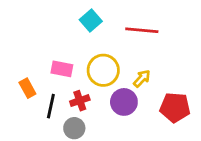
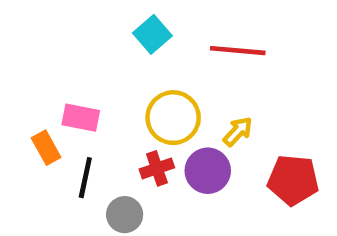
pink rectangle: (62, 69) -> (81, 118), moved
red cross: (80, 101) -> (157, 168), moved

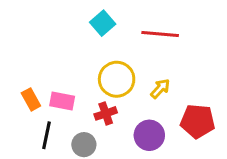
pink rectangle: (81, 118) -> (62, 101), moved
purple circle: (208, 171) -> (149, 135), moved
black line: (85, 178) -> (47, 135), moved

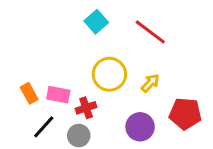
red line: (160, 34) -> (150, 32), turned 32
red cross: (106, 113) -> (86, 108), moved
black line: (47, 135) -> (44, 127), turned 30

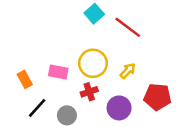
cyan square: (96, 22) -> (94, 14), moved
pink rectangle: (58, 95) -> (58, 72), moved
red cross: (86, 108) -> (89, 92), moved

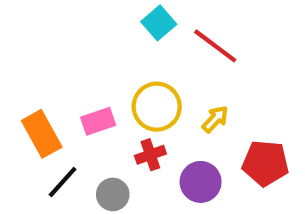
pink rectangle: (58, 72) -> (98, 121), turned -30
orange rectangle: (25, 79) -> (42, 134), size x1.5

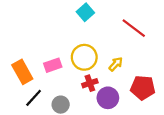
red line: (215, 46) -> (134, 28), moved
red cross: (150, 155) -> (90, 83), moved

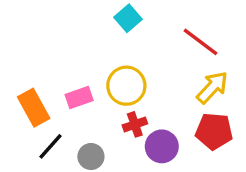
yellow arrow: (116, 64) -> (212, 87), moved, size x1.5

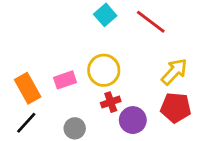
red line: (201, 42) -> (151, 22), moved
black line: (50, 146) -> (26, 123), moved

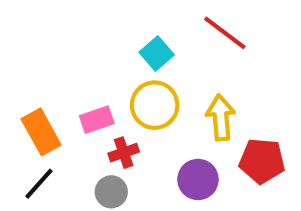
cyan square: (105, 15) -> (157, 54), moved
yellow arrow: (174, 72) -> (221, 118), moved, turned -48
red cross: (111, 102) -> (124, 153), moved

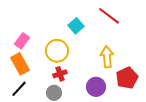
yellow circle: (155, 105) -> (57, 51), moved
pink rectangle: (97, 120) -> (22, 41), moved, turned -35
red pentagon: (262, 161) -> (127, 78), turned -30

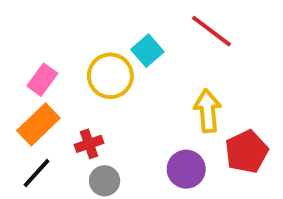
yellow circle: (57, 51) -> (110, 76), moved
orange rectangle: (20, 64) -> (38, 124), turned 75
red cross: (60, 74) -> (89, 144), moved

